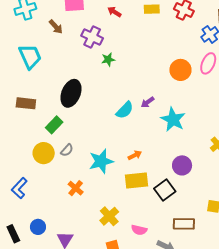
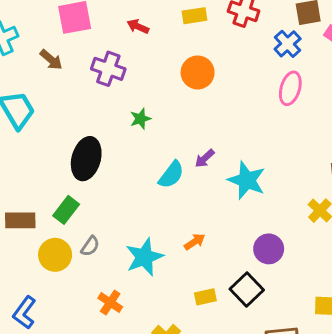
green star: (108, 59) -> (140, 119), moved
orange circle: (180, 70) -> (198, 72), moved
brown rectangle: (26, 103) -> (20, 220), moved
yellow rectangle: (137, 180) -> (205, 297), moved, size x0.6

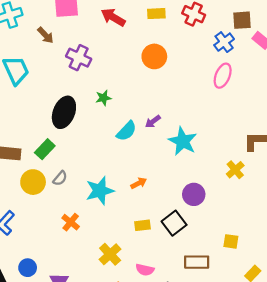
red arrow: (138, 26) -> (113, 17), size x1.5
purple cross: (108, 69) -> (79, 58), moved
green star: (140, 119) -> (103, 98), moved

